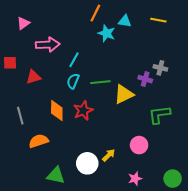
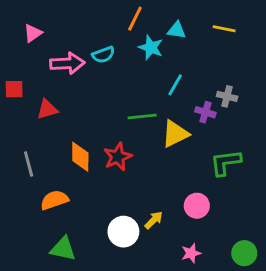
cyan line: (74, 60) -> (175, 85), moved
cyan semicircle: (73, 81) -> (103, 55), moved, turned -133
green triangle: (56, 176) -> (63, 249), moved

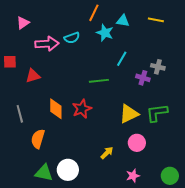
yellow triangle: (175, 134) -> (129, 114), moved
orange semicircle: (54, 200) -> (38, 139), turned -54
white circle: (123, 232) -> (68, 170), moved

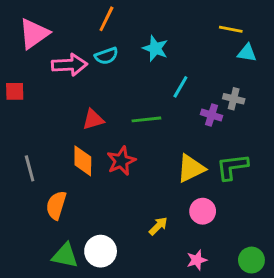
orange line: (94, 13) -> (106, 19), moved
cyan triangle: (123, 21) -> (247, 53), moved
pink triangle: (23, 23) -> (34, 34), size x1.6
red triangle: (33, 76) -> (93, 119), moved

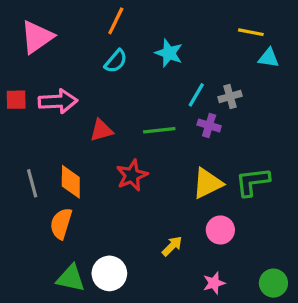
cyan semicircle: (106, 56) -> (116, 61), turned -30
pink arrow: (69, 65) -> (58, 101), moved
gray cross: (234, 99) -> (230, 96), moved, turned -30
purple cross: (212, 115) -> (209, 125), moved
orange diamond: (83, 161) -> (71, 182), moved

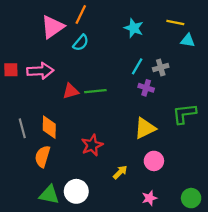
pink triangle: (37, 37) -> (53, 27), moved
cyan star: (169, 53) -> (134, 28), moved
green line: (159, 130) -> (95, 91), moved
red star: (132, 175) -> (92, 145), moved
green L-shape: (253, 182) -> (184, 114), moved

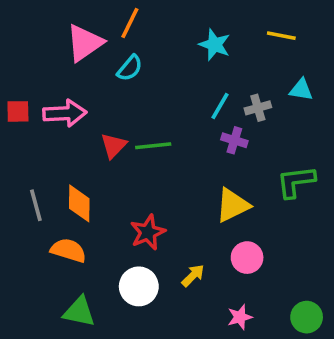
cyan triangle: (188, 40) -> (301, 90), moved
red triangle: (71, 91) -> (114, 146), turned -30
orange semicircle: (42, 156) -> (68, 250), turned 90
white circle: (76, 191) -> (139, 286), moved

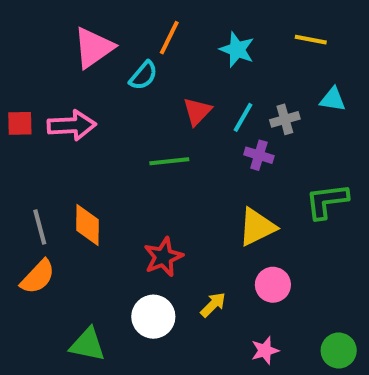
orange line: (130, 23) -> (169, 38), moved
red triangle: (114, 146) -> (197, 111), moved
orange semicircle: (68, 250) -> (38, 277), moved, turned 116

